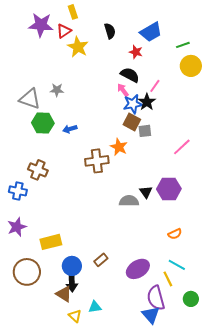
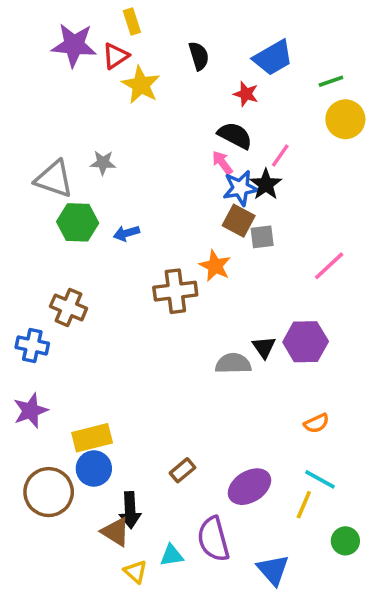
blue circle: (72, 266) -> (94, 468), moved
yellow line: (168, 279) -> (304, 505), turned 49
purple semicircle: (156, 298) -> (213, 539), moved

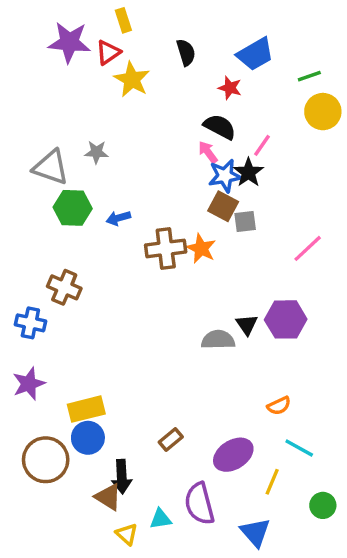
brown cross: (175, 291) -> (166, 248), moved
orange semicircle: (316, 423) -> (279, 406), moved
yellow line: (304, 505) -> (272, 482), moved

